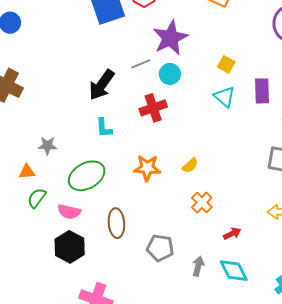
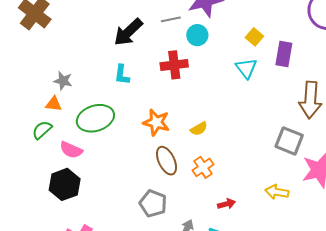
purple rectangle: (262, 91) -> (284, 54), moved
orange triangle: (27, 172) -> (54, 104), moved
brown ellipse: (116, 223) -> (167, 161), moved, turned -32

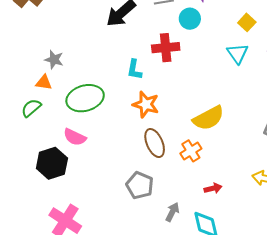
cyan L-shape: (122, 75) -> (134, 70), moved
yellow semicircle: (199, 129) -> (208, 118), moved, size x1.8
pink semicircle: (71, 150) -> (75, 137), moved

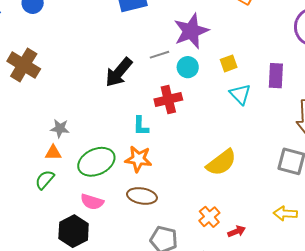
yellow square: (247, 22) -> (229, 63), moved, turned 36
orange star: (146, 104) -> (138, 159), moved
brown ellipse: (155, 143) -> (142, 196), moved, turned -48
orange cross: (191, 151) -> (209, 217), moved

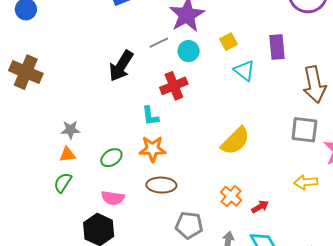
green ellipse: (96, 162) -> (111, 158), size x0.6

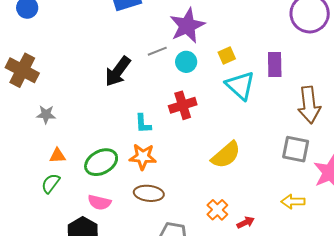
cyan triangle: (244, 70) -> (240, 85), size x1.4
red cross: (174, 86) -> (183, 105), moved
gray star: (70, 130) -> (46, 114), moved
green ellipse: (111, 158) -> (101, 162), size x1.5

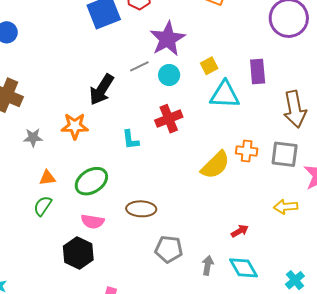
cyan triangle: (240, 85) -> (225, 95), turned -36
orange star: (143, 157) -> (75, 126), moved
orange cross: (217, 210) -> (247, 151), moved, turned -35

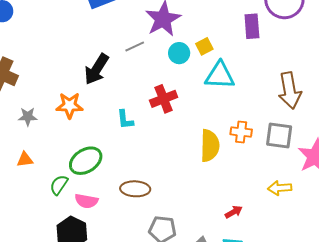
purple rectangle: (258, 71) -> (252, 26), moved
cyan circle: (169, 75) -> (179, 53), moved
yellow semicircle: (215, 165) -> (210, 146), turned -44
orange triangle: (47, 178) -> (25, 159), moved
green semicircle: (43, 206) -> (59, 185), moved

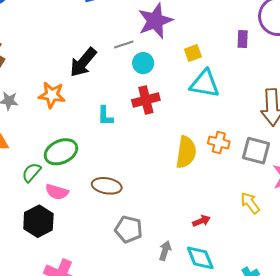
purple rectangle: (252, 26) -> (243, 39), size x0.7
cyan circle: (179, 53) -> (143, 63), moved
yellow arrow: (280, 188) -> (250, 203), turned 50

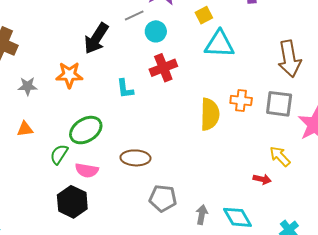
red arrow: (201, 221) -> (262, 179), moved, turned 42

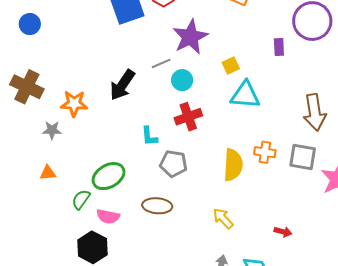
orange star: (69, 75) -> (74, 104), moved
yellow arrow: (280, 156) -> (223, 218), moved
gray pentagon: (163, 198) -> (174, 164), moved

